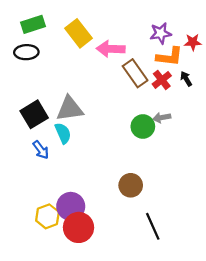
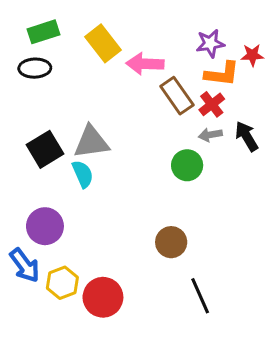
black arrow: (186, 79) -> (247, 136), moved, size x1.5
gray arrow: (162, 118) -> (210, 135), moved
blue arrow: (41, 150) -> (25, 265), moved, size x1.4
purple circle: (71, 206) -> (45, 226), moved

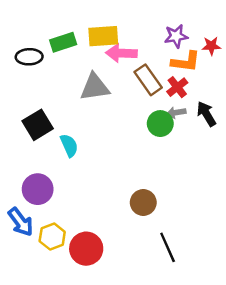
green rectangle: (44, 32) -> (63, 42), moved
yellow rectangle: (103, 43) -> (103, 36), moved, turned -56
gray triangle: (91, 142) -> (95, 87), moved
green circle: (187, 165) -> (160, 124), moved

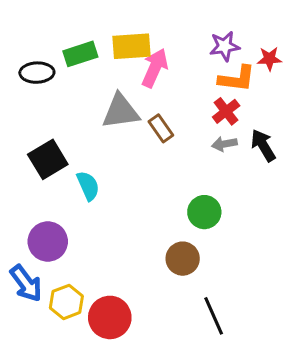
pink arrow: (121, 53) -> (155, 68), turned 112
brown rectangle: (148, 80) -> (161, 128), moved, size x0.7
green circle: (160, 124) -> (204, 212), moved

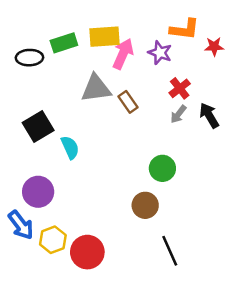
purple star: (224, 46) -> (160, 53), moved, turned 30
orange L-shape: (237, 79) -> (185, 29), moved
gray arrow: (224, 144) -> (178, 114), turned -42

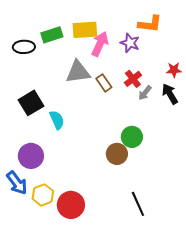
red star: (214, 47) -> (174, 70), moved
red cross: (180, 88) -> (133, 79), moved
brown circle: (145, 205) -> (117, 154), moved

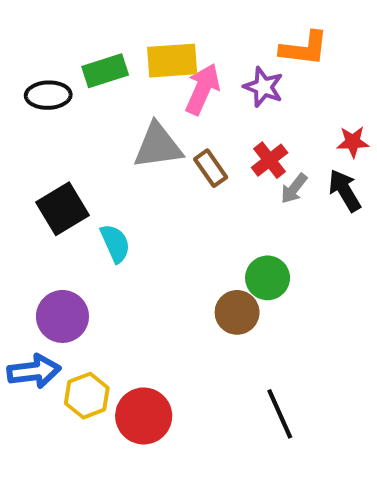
blue arrow: (17, 183) -> (34, 371), turned -60

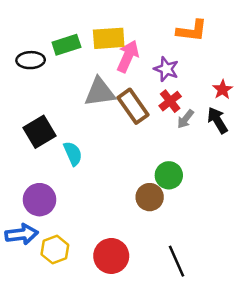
purple star: (263, 87) -> (166, 69), moved
red star: (353, 142) -> (223, 90), turned -30
brown rectangle: (211, 168) -> (133, 106), size x1.5
red circle: (144, 416) -> (111, 256), moved

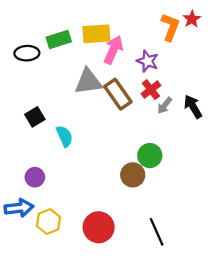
orange L-shape: (192, 31) -> (170, 27), turned -76
red star: (223, 90) -> (192, 19), moved
black square: (40, 132) -> (35, 117), size x0.7
purple circle: (40, 200) -> (35, 177), size x0.7

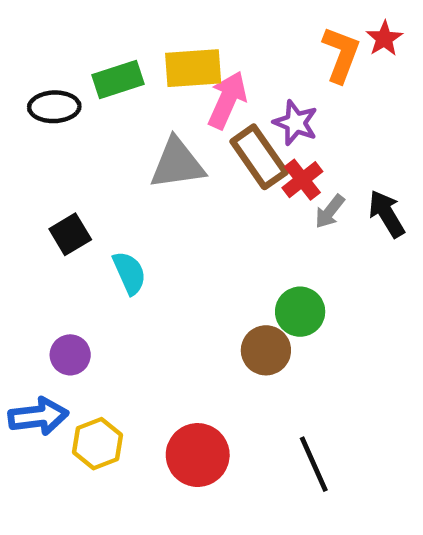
brown rectangle: (118, 94) -> (259, 157), moved

